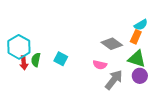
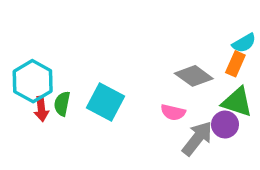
cyan square: (61, 59) -> (105, 102), size x1.5
purple circle: (140, 76) -> (225, 124), moved

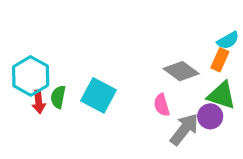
pink semicircle: (173, 112) -> (162, 105), turned 60

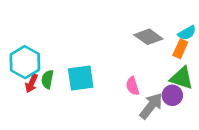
gray diamond: (181, 71) -> (148, 37), moved
cyan square: (99, 95) -> (81, 78), turned -36
red arrow: (39, 102) -> (31, 83), turned 30

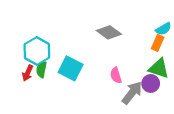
gray diamond: (148, 37) -> (109, 32), moved
cyan hexagon: (25, 62) -> (37, 51), moved
cyan square: (81, 78) -> (71, 68), turned 35

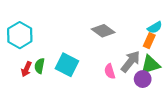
cyan hexagon: (37, 51) -> (20, 35), moved
green triangle: (159, 68) -> (150, 65), turned -35
gray arrow: (132, 93) -> (131, 61), moved

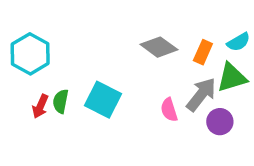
orange rectangle: (149, 41) -> (203, 52), moved
green triangle: (150, 65) -> (232, 78), moved

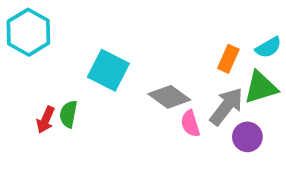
gray diamond: (159, 47) -> (169, 97), moved
cyan hexagon: (30, 54) -> (28, 32), moved
cyan square: (103, 100) -> (108, 70), moved

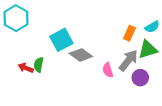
cyan square: (108, 70) -> (61, 40), turned 35
gray diamond: (169, 97) -> (81, 55), moved
red arrow: (46, 120) -> (26, 68), turned 88

